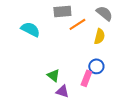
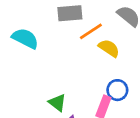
yellow semicircle: (99, 36) -> (109, 48), moved, turned -70

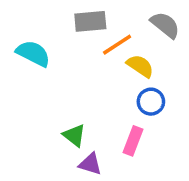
blue circle: (117, 90) -> (151, 102), moved

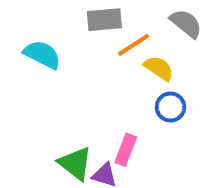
green triangle: (74, 135) -> (75, 163), moved, size x1.4
pink rectangle: (133, 141) -> (126, 150), moved

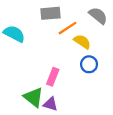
pink rectangle: (126, 150) -> (53, 77), moved

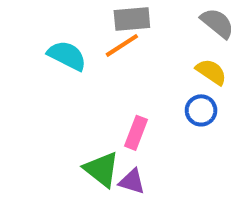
orange line: (67, 28) -> (122, 45), moved
yellow semicircle: (82, 42) -> (211, 72), moved

